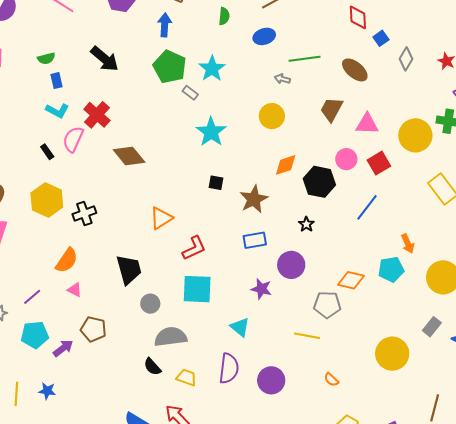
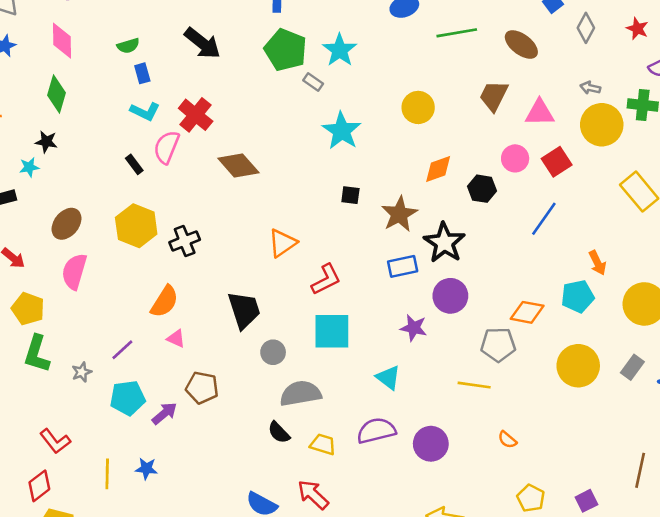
gray arrow: (282, 79) -> (590, 88), moved
black hexagon: (319, 182) -> (482, 189), size x0.7
black star: (306, 224) -> (444, 243), moved, size x2.0
yellow circle: (392, 354) -> (578, 366), moved
purple semicircle: (229, 368) -> (376, 431), turned -108

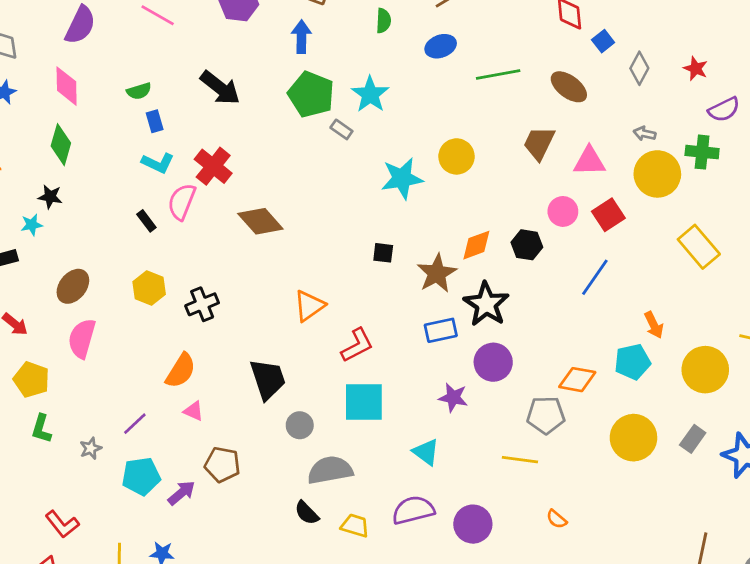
cyan star: (342, 131) -> (402, 178), moved, turned 30
orange diamond: (438, 169) -> (476, 245), moved
yellow hexagon: (136, 226) -> (149, 288), size x0.7
green L-shape: (37, 354) -> (41, 429), size x0.7

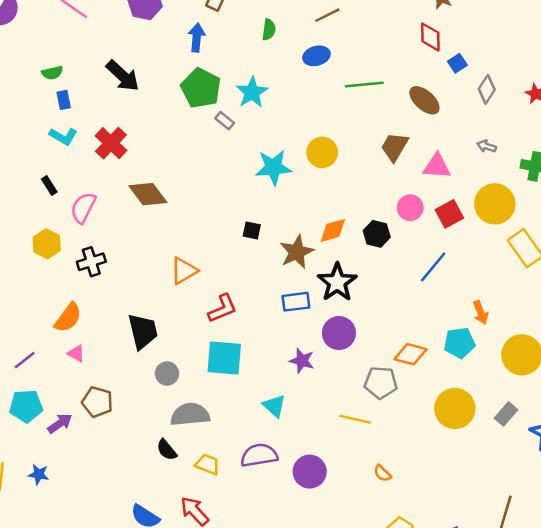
yellow circle: (657, 174) -> (495, 204), moved
pink semicircle: (182, 202) -> (83, 208), moved

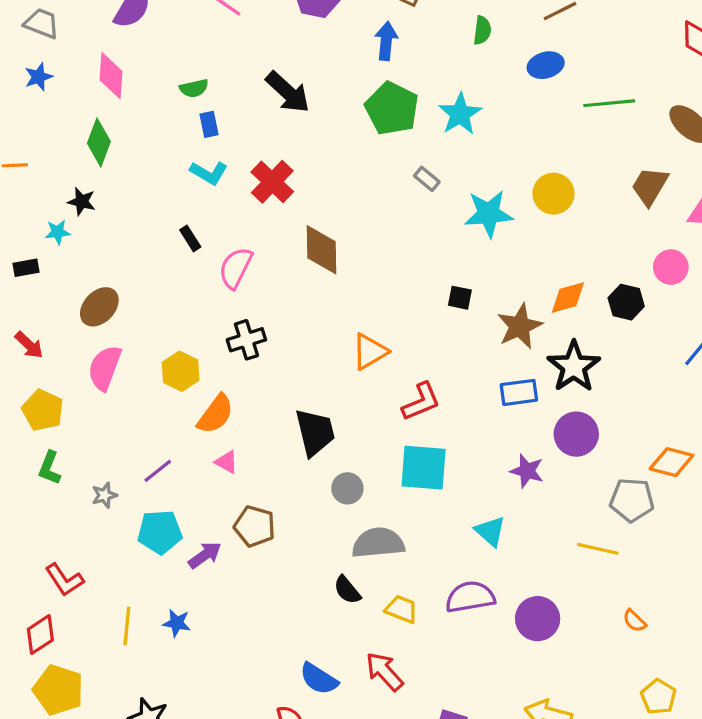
gray rectangle: (225, 121) -> (427, 179), moved
brown diamond: (148, 194) -> (322, 250), turned 36
yellow hexagon: (47, 244) -> (181, 371), moved

